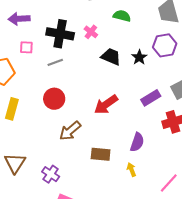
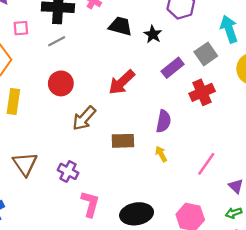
black star: (139, 57) -> (153, 34), moved

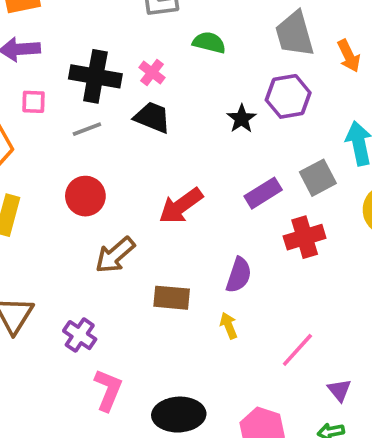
black trapezoid: (120, 26) -> (152, 117), moved
black star: (153, 34) -> (242, 119), moved

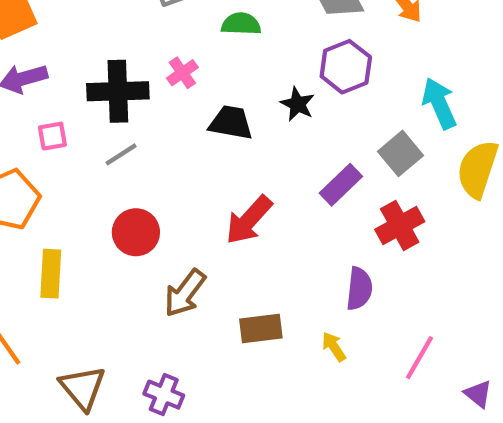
pink cross: (152, 72) -> (182, 73), turned 30
black trapezoid: (152, 117) -> (231, 123), moved
purple semicircle: (239, 275) -> (359, 289), moved

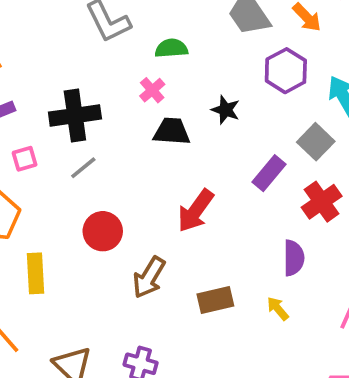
purple hexagon: (346, 67) -> (286, 71), moved
pink cross: (182, 73) -> (152, 90), moved

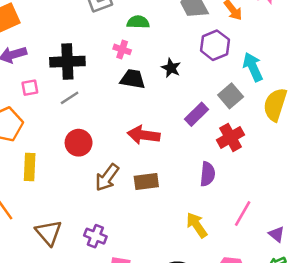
pink cross: (152, 90) -> (122, 49), turned -36
red arrow: (196, 211) -> (144, 135), turned 56
brown rectangle: (215, 300) -> (146, 181), moved
yellow arrow: (278, 309) -> (197, 225), moved, size x1.5

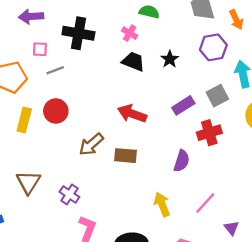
gray line: (70, 98) -> (55, 70), moved
red circle: (79, 143) -> (56, 111), moved

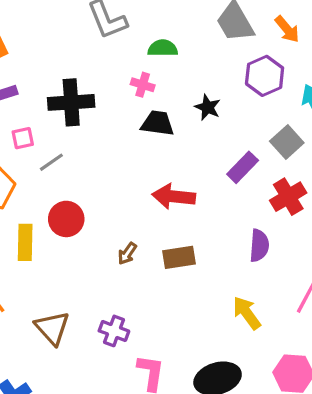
brown arrow: (91, 144) -> (127, 254), size x0.6

